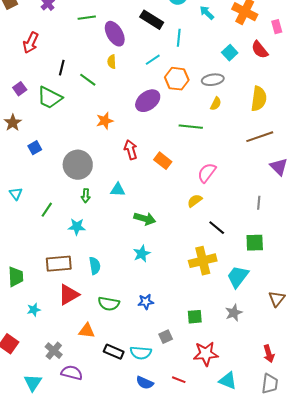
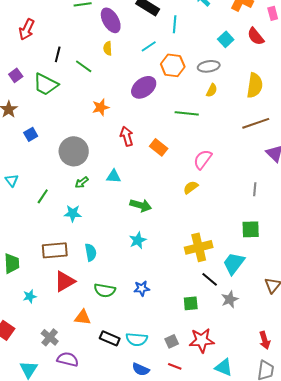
green arrow: (86, 196) -> (82, 182), turned 48
black line: (217, 228) -> (210, 279), moved
gray square: (166, 337) -> (172, 341), moved

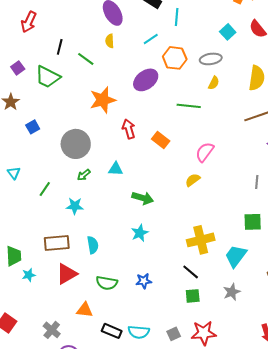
orange star: (101, 107) -> (103, 100), size x1.5
black line: (210, 279) -> (191, 272), moved
cyan star: (30, 296) -> (29, 275), moved

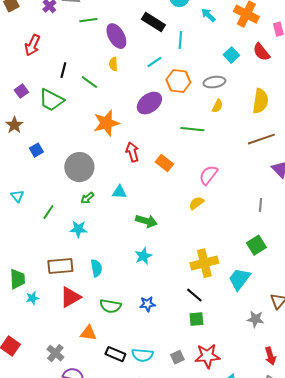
green square: (253, 222) -> (256, 245), turned -30
gray star: (232, 292) -> (255, 319), moved, turned 30

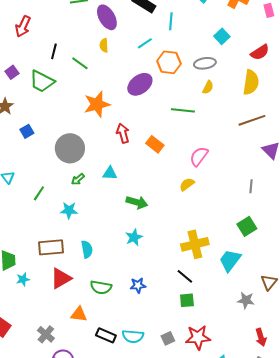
red semicircle: (261, 52) -> (260, 52), moved, turned -84

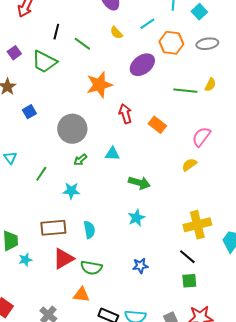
cyan square: (222, 36) -> (199, 12), moved
yellow semicircle: (104, 45) -> (116, 33), moved, turned -40
yellow semicircle: (208, 87) -> (210, 85), moved
green semicircle: (101, 287) -> (91, 268), moved

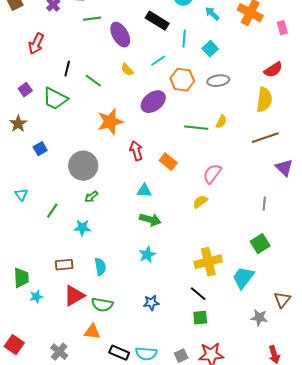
cyan triangle: (112, 154) -> (144, 191), moved
brown rectangle: (53, 228) -> (64, 265), size x0.7

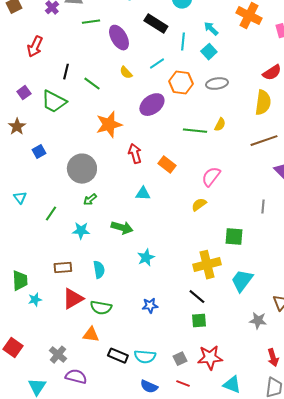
cyan arrow: (212, 14) -> (211, 29), moved
green arrow: (150, 220) -> (122, 228), moved
green square: (260, 244) -> (234, 237), moved, turned 36

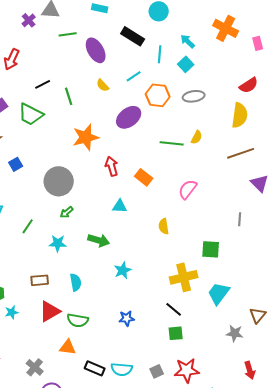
black line: (66, 72) -> (43, 84), turned 49
green line: (92, 84) -> (69, 96), turned 36
yellow semicircle: (199, 205) -> (164, 226), moved, turned -63

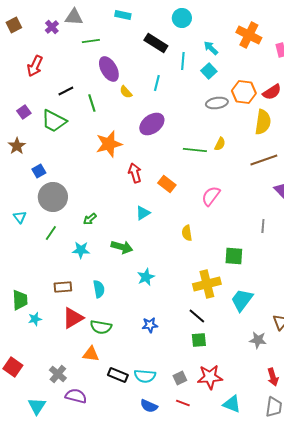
purple ellipse: (96, 50) -> (109, 69), moved
cyan line: (134, 76) -> (157, 83), turned -42
orange hexagon: (158, 95) -> (244, 92), moved
gray circle: (59, 181) -> (53, 197), moved
cyan triangle: (120, 206) -> (143, 213), turned -35

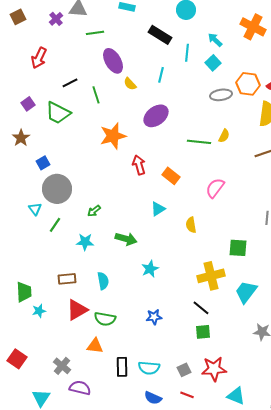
cyan triangle: (143, 213) -> (158, 209), moved
cyan triangle: (20, 217) -> (35, 209), moved
black rectangle: (118, 375) -> (122, 367), turned 66

